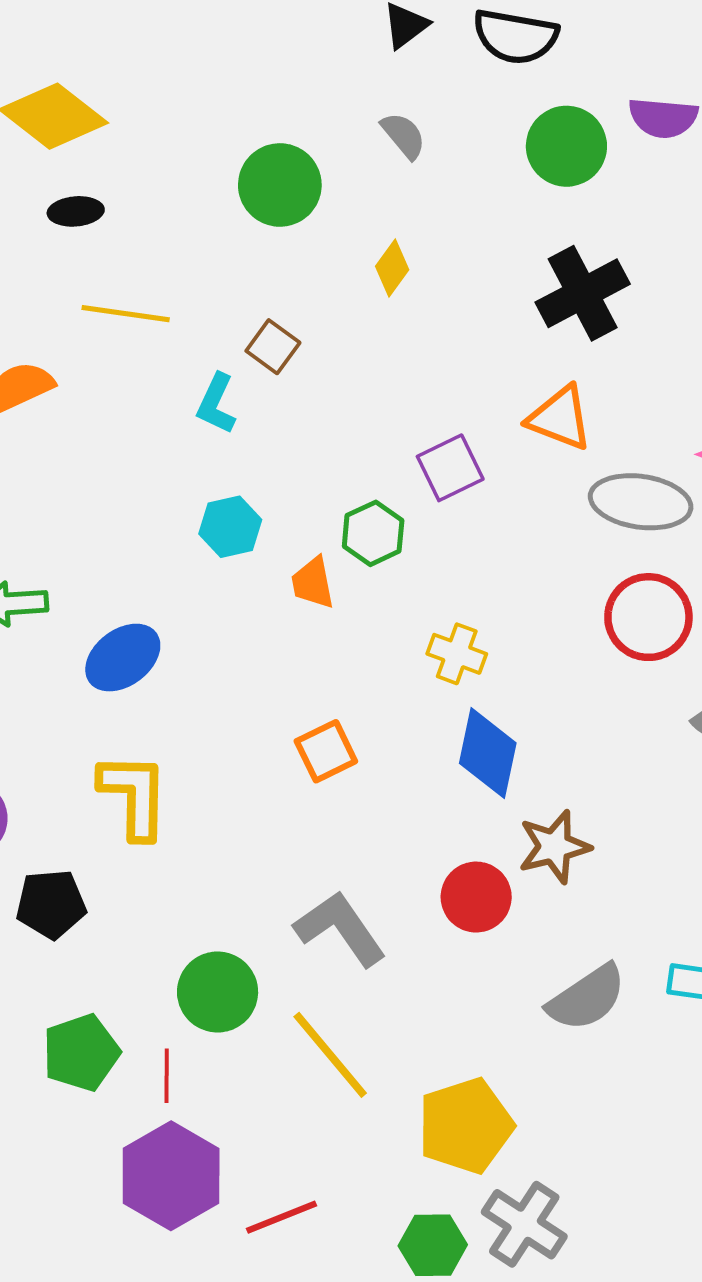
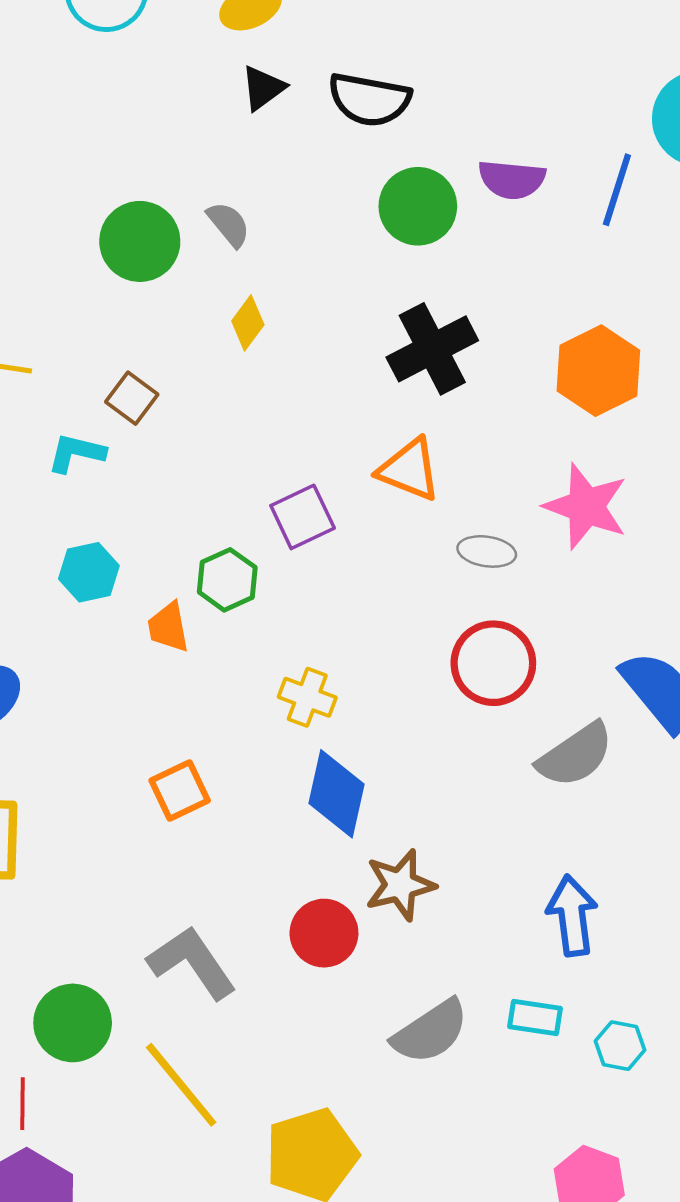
gray semicircle: (403, 135) -> (229, 224), moved
cyan L-shape: (216, 404) -> (76, 453), turned 78
gray ellipse: (641, 502) -> (487, 551), size x0.6

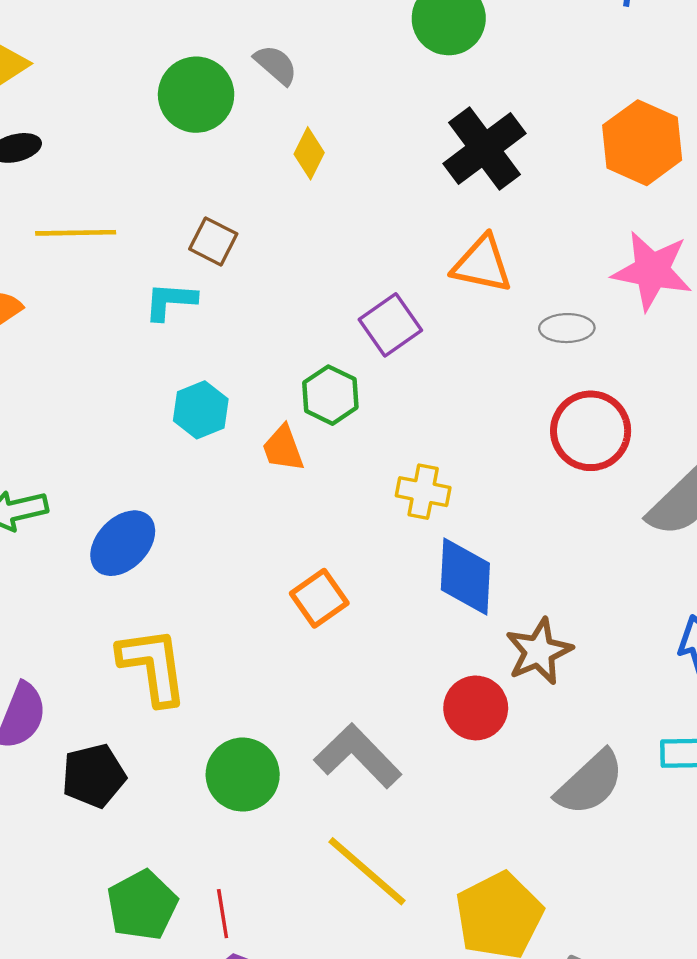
green circle: (73, 1023) -> (243, 775), moved

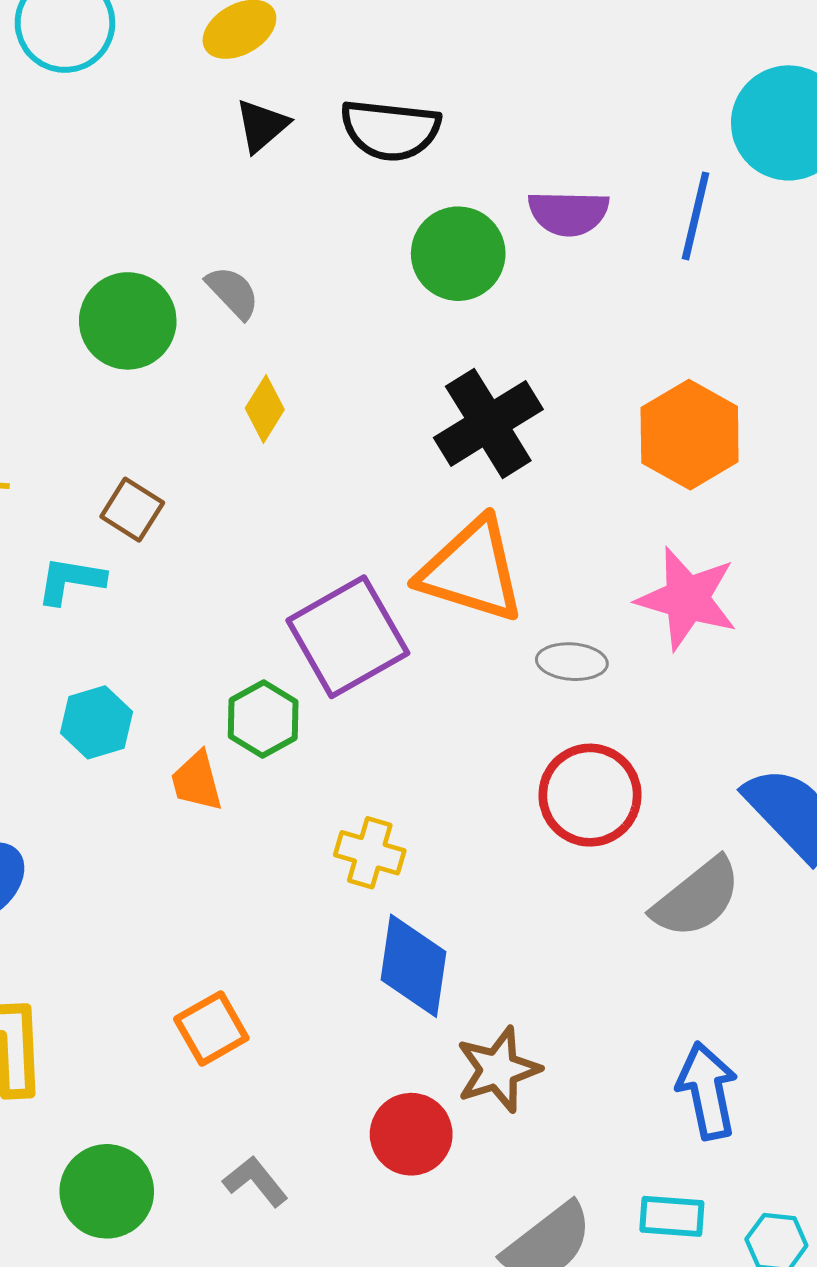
orange triangle: (482, 264) -> (472, 570), size x1.4
purple square: (390, 325) -> (348, 637), size x1.5
orange square: (319, 598) -> (211, 1028), moved
gray L-shape: (358, 756) -> (255, 1181), size x0.6

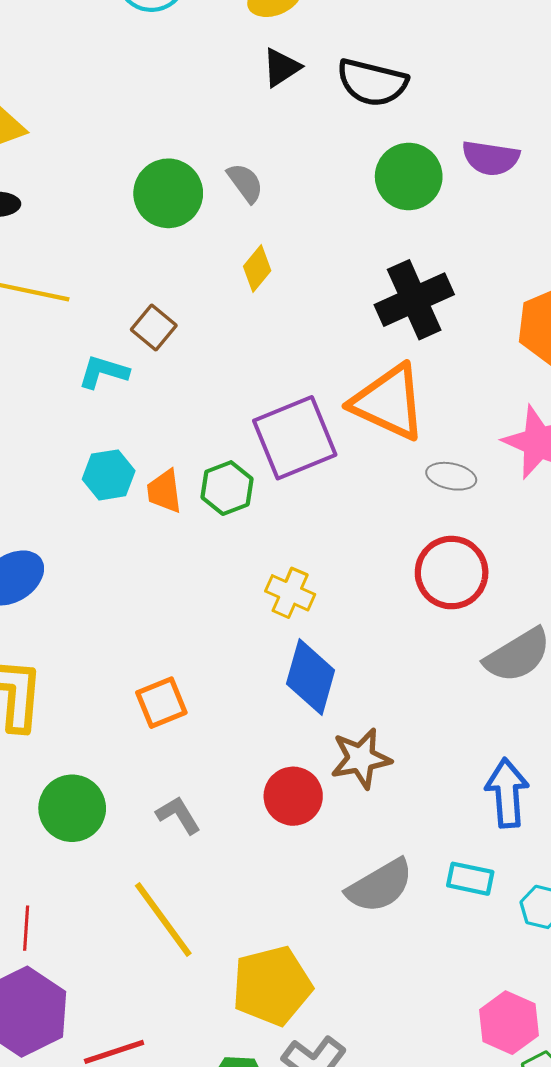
orange trapezoid: (197, 781) -> (164, 491), moved

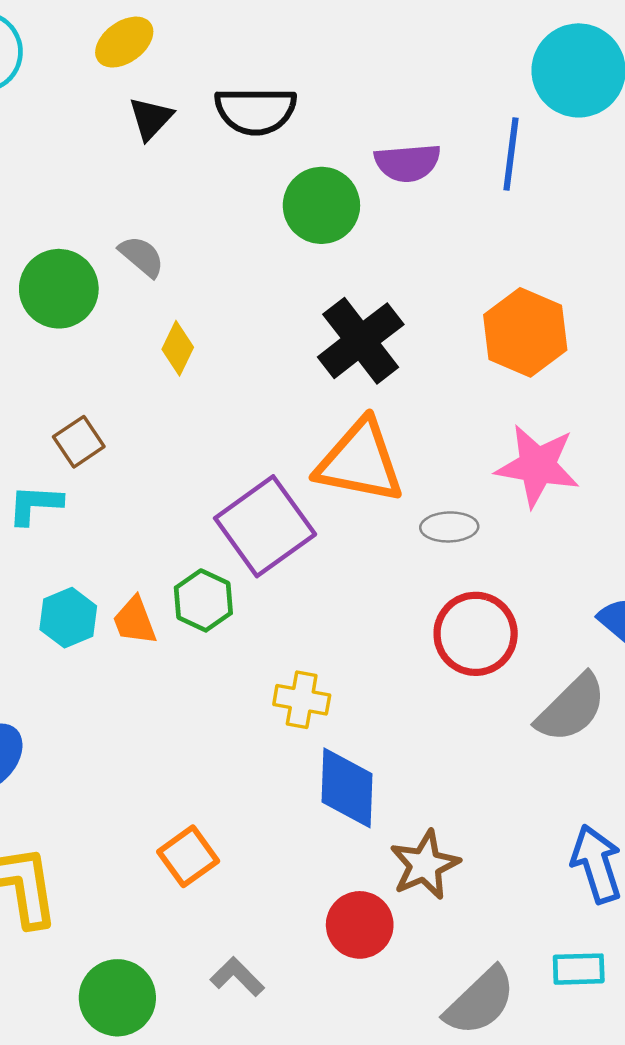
brown square: (154, 328) -> (79, 442), turned 30

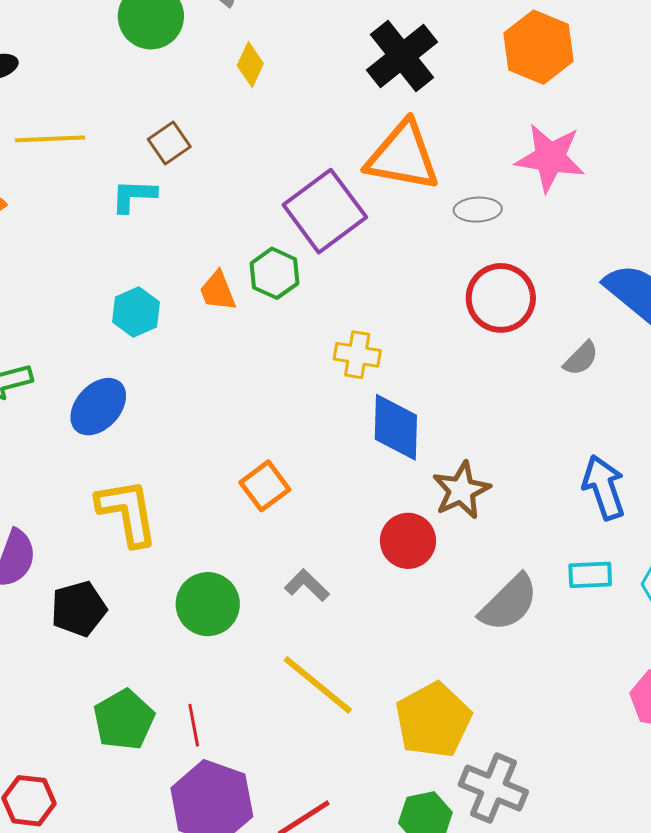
cyan hexagon: (68, 618) -> (136, 312), moved
gray semicircle: (571, 708) -> (581, 358), size x0.6

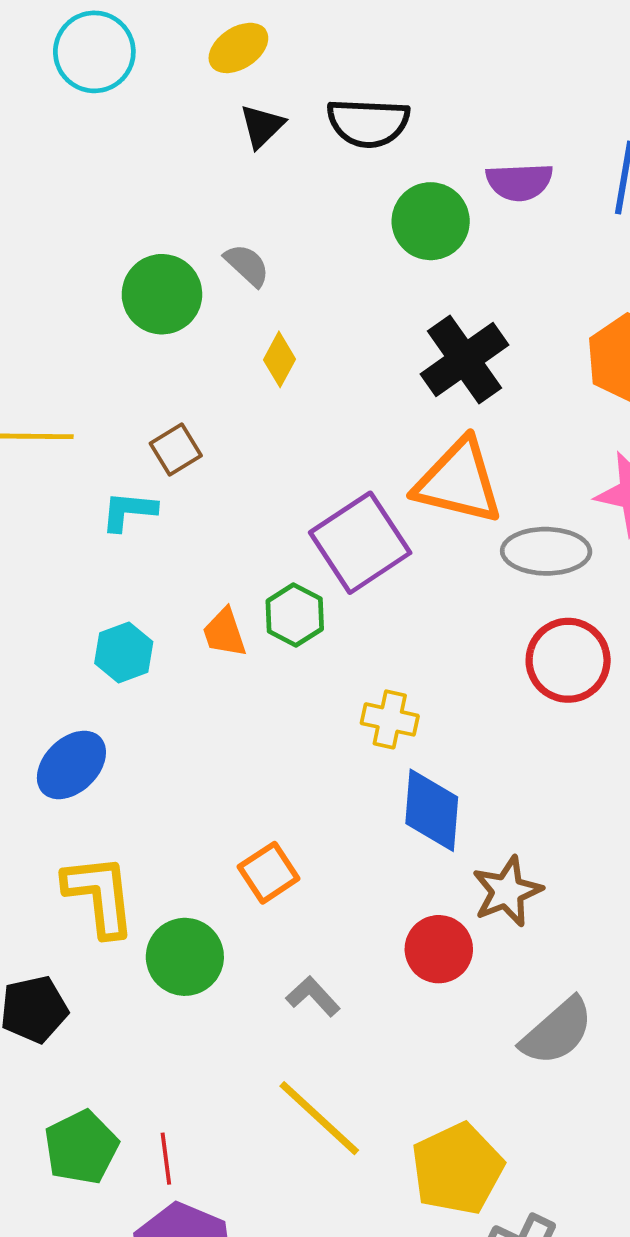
gray ellipse: (478, 210) -> (546, 551), size x1.5
green circle: (208, 604) -> (185, 957), moved

